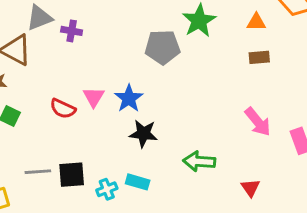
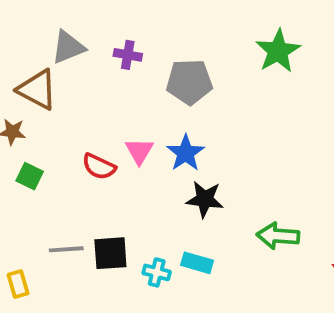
purple cross: (72, 31) -> (128, 55), moved
gray pentagon: (162, 47) -> (189, 82), moved
cyan cross: (107, 189) -> (157, 272), turned 36

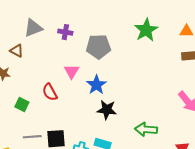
brown triangle: (37, 90) -> (17, 51), size x0.6
pink triangle: (139, 151) -> (72, 71), moved
red semicircle: (99, 167) -> (50, 92), turned 36
green square: (30, 176) -> (22, 105), moved

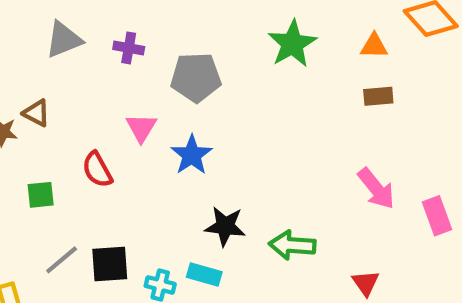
brown triangle: (17, 51) -> (36, 113), moved
green square: (22, 105) -> (41, 195), turned -32
black star: (107, 110) -> (225, 226), moved
gray line: (32, 137) -> (62, 260), turned -36

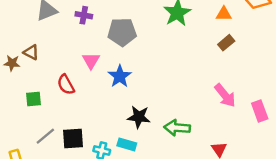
brown rectangle: (378, 96) -> (226, 43), turned -35

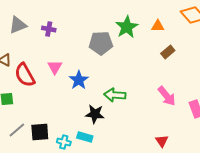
orange triangle: (224, 14) -> (158, 26), moved
gray pentagon: (122, 32) -> (101, 43), moved
red semicircle: (66, 85) -> (25, 75), moved, size x1.4
green arrow: (177, 128) -> (115, 95), moved

